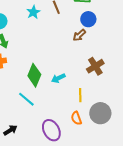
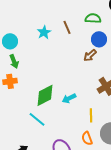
green diamond: (34, 75) -> (45, 95), turned 40

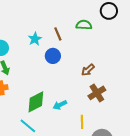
blue circle: (99, 39) -> (53, 56), moved
brown arrow: (90, 55) -> (88, 70), moved

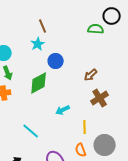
green semicircle: (84, 25) -> (96, 29), moved
brown line: (58, 34) -> (43, 26), moved
green diamond: (36, 102) -> (39, 83), moved

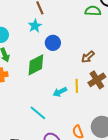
yellow line: (85, 127) -> (77, 86), moved
cyan line: (31, 131) -> (38, 113), moved

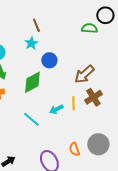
brown arrow: (88, 57) -> (84, 74), size x1.5
cyan line: (38, 113) -> (31, 119), moved

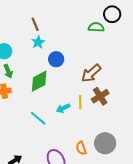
brown line: (36, 25) -> (35, 24), moved

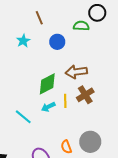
brown line: (35, 24) -> (39, 18), moved
blue circle: (56, 59) -> (57, 42), moved
brown arrow: (91, 73) -> (76, 72), turned 35
green diamond: (39, 81) -> (47, 84), moved

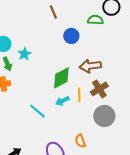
cyan star: (23, 41) -> (24, 54), moved
gray circle: (90, 142) -> (104, 116), moved

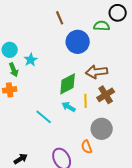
blue circle: (71, 36) -> (78, 42), size x1.5
cyan arrow: (62, 101) -> (69, 107), turned 56
gray circle: (104, 116) -> (102, 129), moved

